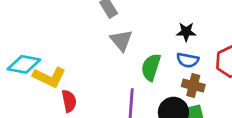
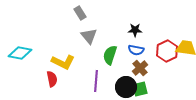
yellow L-shape: (49, 77) -> (63, 62), moved
brown cross: (193, 86) -> (140, 68), turned 35

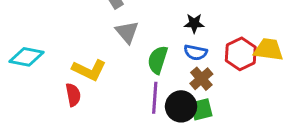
purple line: (96, 81) -> (155, 98), moved

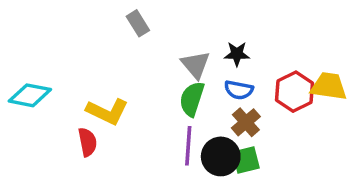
gray triangle: (127, 32) -> (196, 65), moved

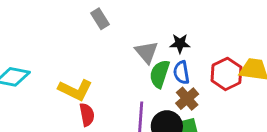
blue semicircle: (239, 90) -> (181, 72), turned 70
green semicircle: (192, 99) -> (160, 74), moved
red semicircle: (88, 142) -> (87, 115), moved

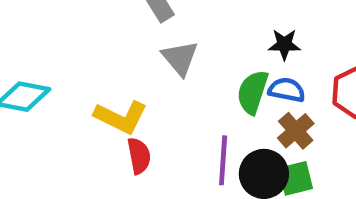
gray triangle: (146, 52) -> (180, 58), moved
blue semicircle: (181, 72) -> (287, 90), turned 110

